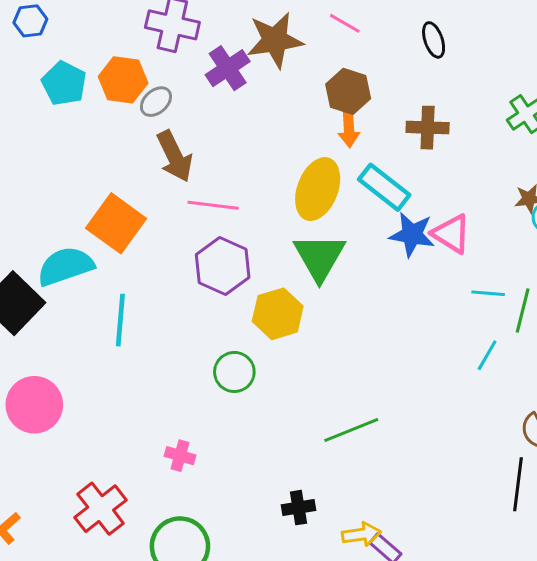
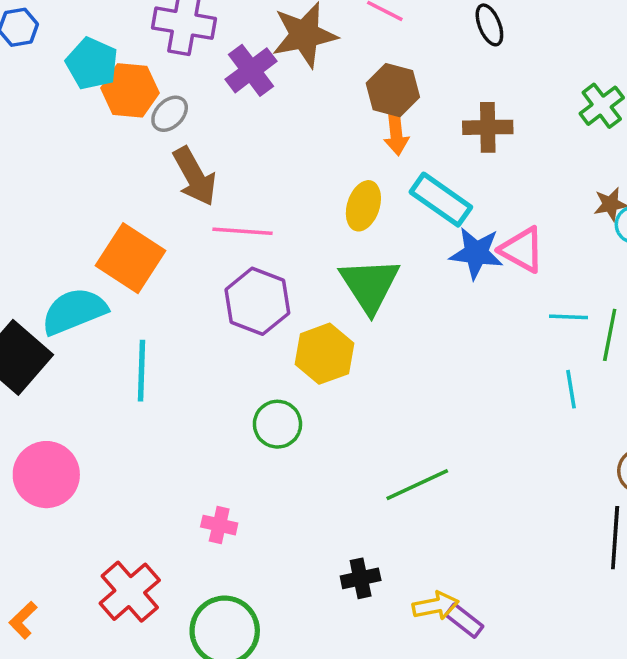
cyan pentagon: (64, 83) -> (92, 64), moved
yellow ellipse: (318, 189) -> (363, 206), size x0.7
cyan line: (487, 355) -> (571, 389), turned -36

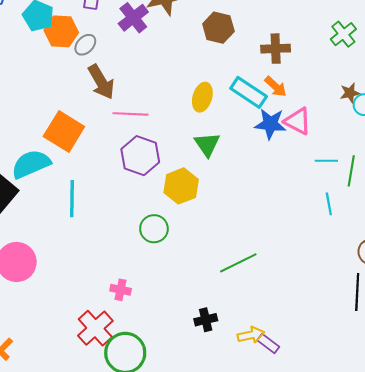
orange arrow: (396, 134) -> (276, 87), moved, turned -40
green triangle: (370, 285) -> (207, 144), size x0.7
red cross: (130, 592) -> (95, 328), moved

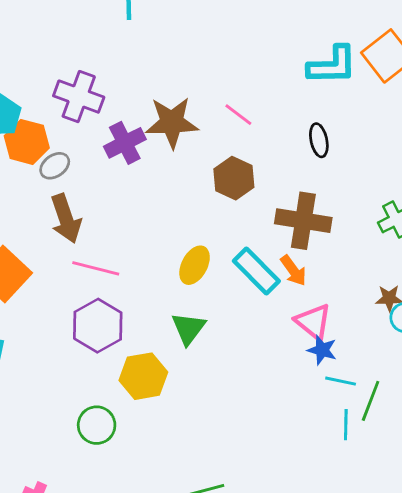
brown cross: (276, 49) -> (303, 221), size x1.4
blue star: (270, 124) -> (322, 350), moved, size x0.7
cyan line: (329, 204) -> (346, 425), moved

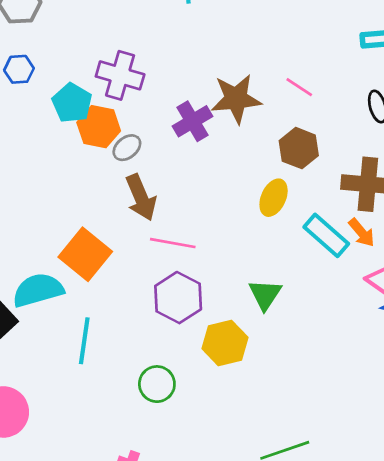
purple cross: (79, 97) -> (120, 75), moved
yellow ellipse: (195, 265) -> (274, 198), moved
green circle: (97, 425) -> (157, 384), moved

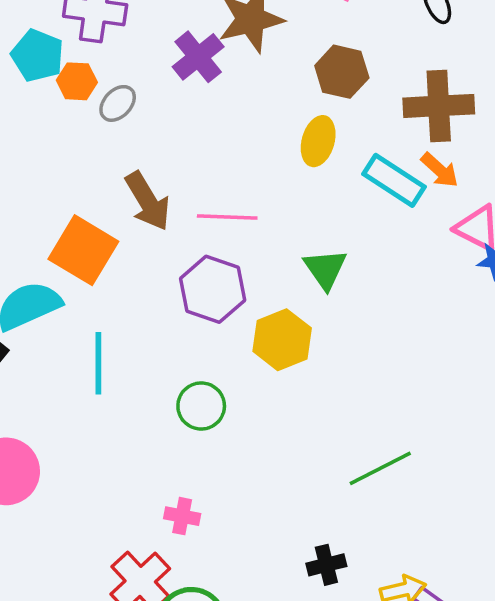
orange hexagon: (99, 127) -> (77, 81), size x0.7
brown arrow: (141, 197) -> (148, 201), moved
pink line: (173, 243) -> (227, 217), moved

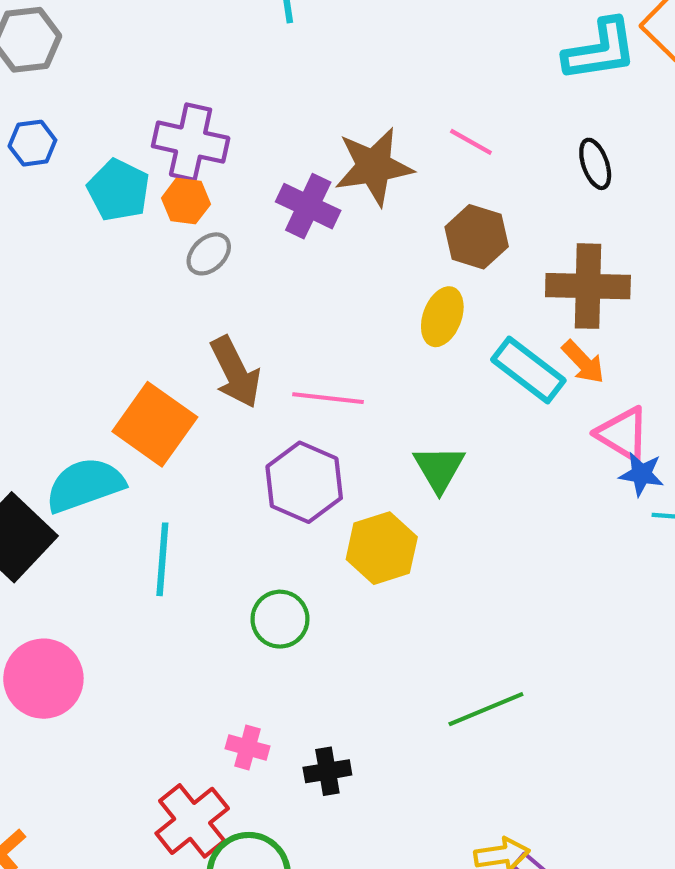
purple cross: (198, 57) -> (308, 206), turned -30
orange hexagon: (77, 81) -> (186, 201), moved
black cross: (326, 565) -> (327, 771), moved

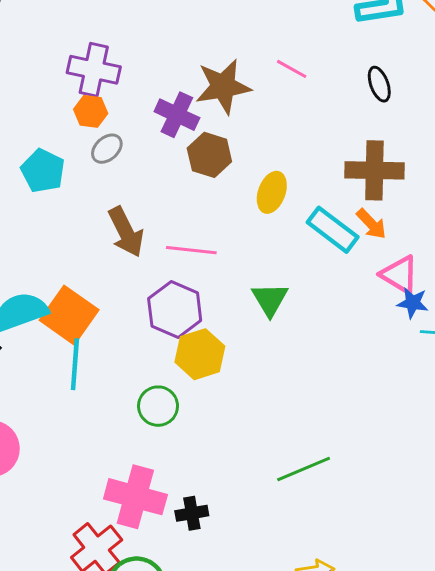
cyan pentagon: (119, 190) -> (43, 171), moved
brown hexagon: (477, 237) -> (209, 155), moved
orange square: (155, 424) -> (69, 315), moved
yellow hexagon: (382, 548) -> (200, 354), moved
pink cross: (247, 747) -> (135, 497), size x2.0

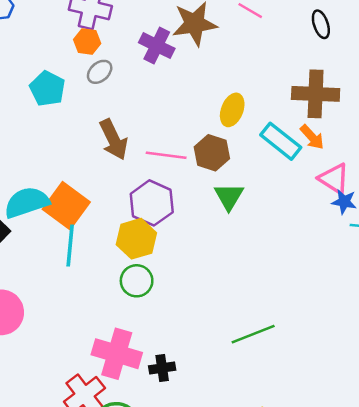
brown hexagon: (209, 155) -> (212, 153), moved
yellow hexagon: (200, 354) -> (136, 239), moved

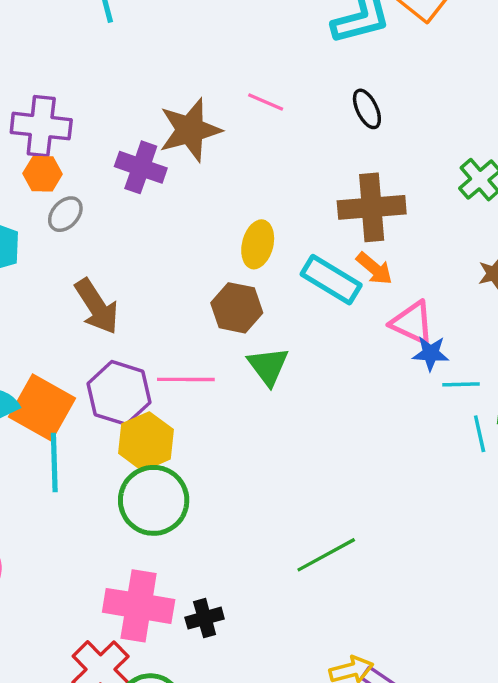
pink line: (166, 155) -> (186, 379), moved
purple hexagon: (152, 203) -> (119, 393), moved
green circle: (137, 281) -> (154, 500), size x1.5

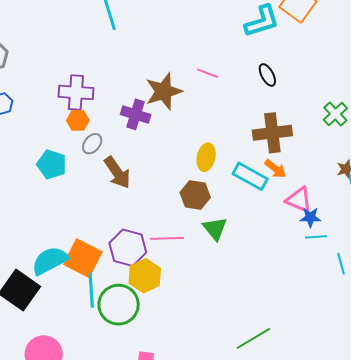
brown arrow: (97, 306) -> (117, 173), moved
cyan line: (461, 384) -> (316, 237), moved
green circle: (154, 500) -> (119, 305), moved

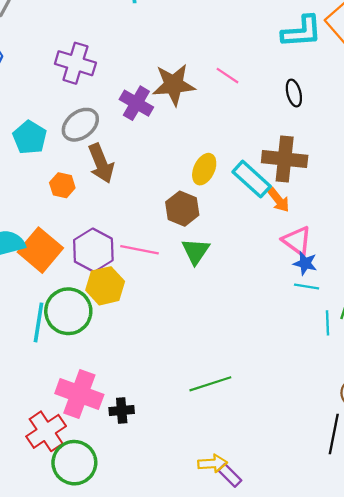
orange hexagon: (78, 120) -> (62, 185), moved
gray ellipse: (92, 144) -> (80, 125), size x1.5
cyan rectangle: (250, 176) -> (252, 179), moved
cyan line: (91, 290) -> (39, 322), moved

